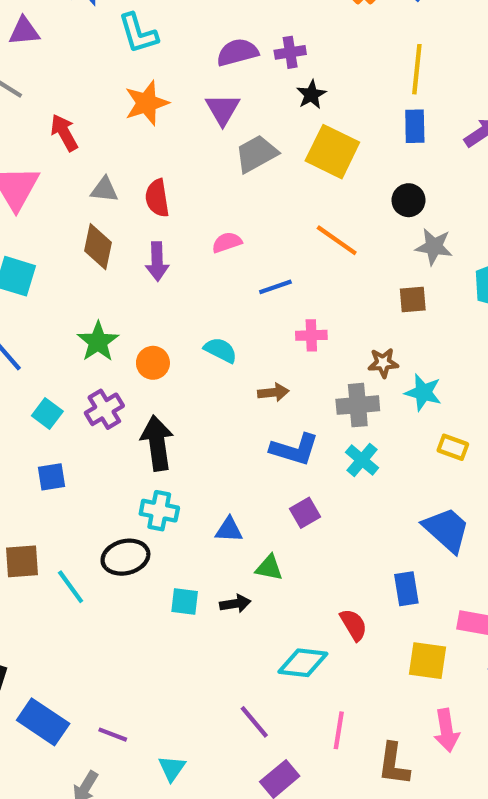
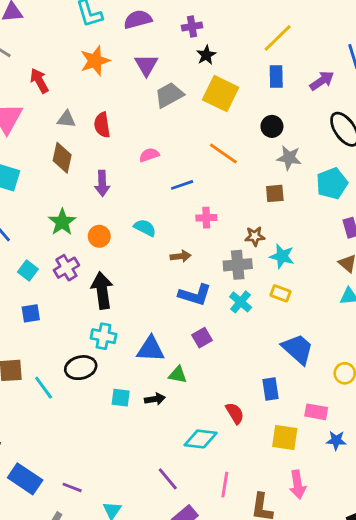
purple semicircle: (237, 52) -> (138, 19), moved
yellow line: (417, 69) -> (278, 38), turned 40
purple arrow: (157, 261) -> (102, 183), moved
yellow rectangle: (453, 447) -> (281, 293), moved
blue triangle: (229, 530) -> (151, 349), size x1.5

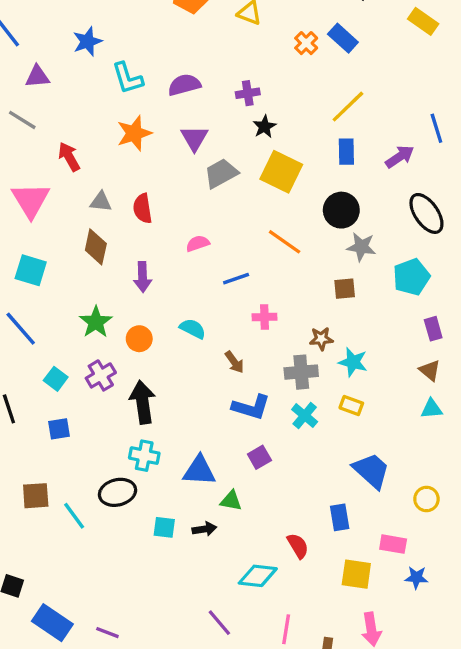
black circle: (272, 126) -> (341, 210), size x1.4
brown arrow: (181, 256) -> (234, 362), turned 60

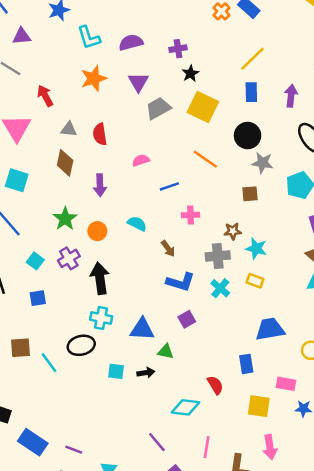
purple arrow: (400, 157) -> (291, 96), turned -50
blue trapezoid: (371, 471) -> (270, 329), turned -52

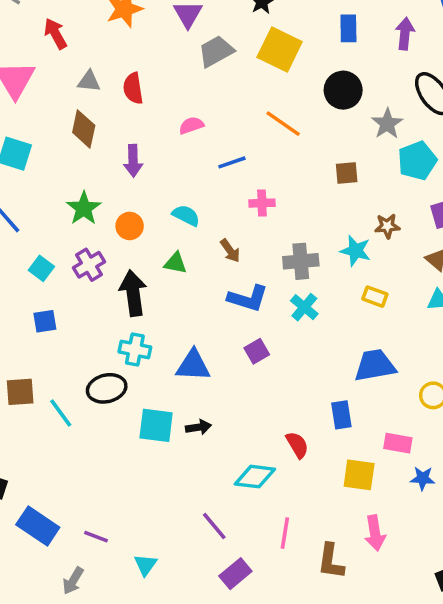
gray star: (262, 163) -> (387, 124), moved, turned 30
brown star: (233, 231) -> (387, 226), moved
yellow rectangle: (255, 281) -> (375, 297), moved
green triangle: (166, 352) -> (175, 263), moved
cyan square: (116, 371) -> (156, 425), size x1.5

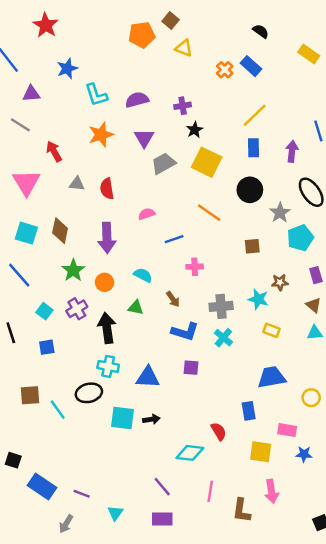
brown diamond: (84, 129) -> (60, 231), moved
purple arrow: (133, 161) -> (107, 238), size x1.4
purple square: (257, 351) -> (191, 368), turned 35
purple rectangle: (235, 574) -> (162, 519), moved, turned 40

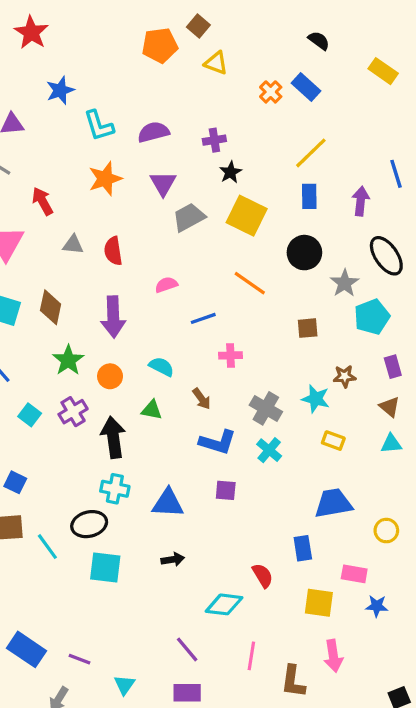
gray cross: (221, 306) -> (266, 408), turned 35
blue square: (47, 347) -> (15, 482), moved, turned 35
cyan square: (123, 418) -> (105, 567), moved

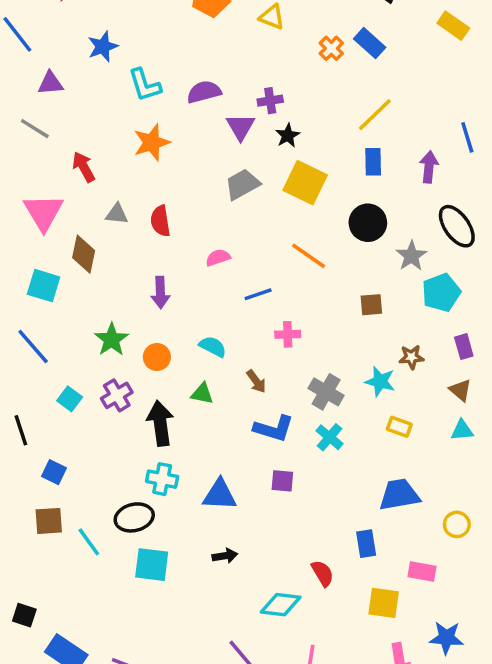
purple triangle: (163, 183) -> (241, 127), moved
brown diamond: (51, 307) -> (84, 254), moved
purple arrow: (113, 317) -> (160, 292), size x0.7
blue star: (377, 606) -> (446, 638), moved, size x1.4

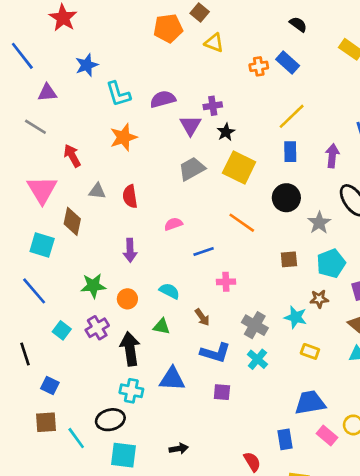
orange cross: (331, 48) -> (259, 66), turned 36
cyan pentagon: (441, 292) -> (331, 263), moved
green star: (112, 340) -> (93, 286), turned 30
blue triangle: (220, 495) -> (172, 379), moved
pink rectangle: (422, 572) -> (327, 435), moved, turned 30

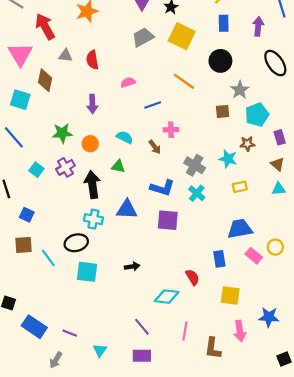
red arrow: (72, 156) -> (45, 26), size x1.4
gray star: (319, 223) -> (240, 90), moved
brown arrow: (202, 317) -> (155, 147), moved
yellow rectangle: (310, 351) -> (240, 187), turned -32
purple square: (222, 392) -> (168, 220), size x1.5

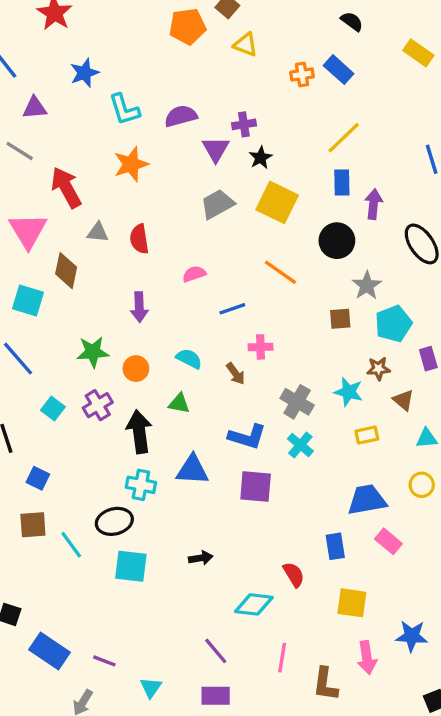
purple arrow: (258, 26) -> (373, 204), moved
brown triangle: (277, 164) -> (403, 400), moved
yellow circle: (275, 247) -> (422, 485), moved

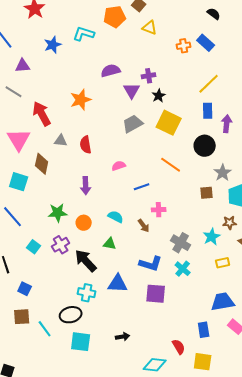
cyan L-shape: (124, 109) -> (84, 34), moved, turned 125
cyan star: (349, 392) -> (212, 237), turned 30
black arrow: (139, 432) -> (86, 261), turned -35
yellow square: (352, 603) -> (203, 362), moved

